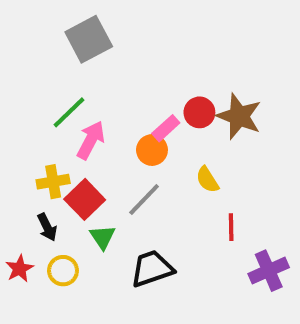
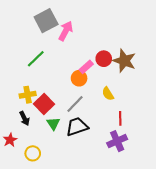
pink arrow: (91, 140) -> (66, 31), moved
black trapezoid: (152, 269) -> (77, 127), moved
yellow circle: (63, 271) -> (33, 153), moved
purple cross: (269, 271) -> (117, 141), moved

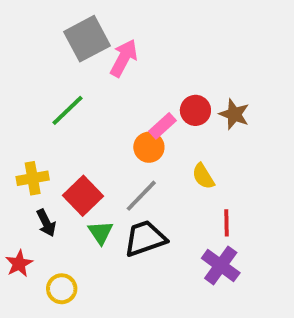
brown star: (124, 61) -> (234, 114), size x0.7
yellow cross: (28, 95) -> (33, 178), moved
purple cross: (117, 141) -> (221, 265), turned -30

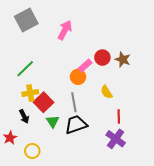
gray square: (87, 39) -> (26, 20), moved
green line: (68, 110) -> (25, 69), moved
yellow cross: (33, 178) -> (30, 93), moved
gray line: (141, 196) -> (74, 102), turned -54

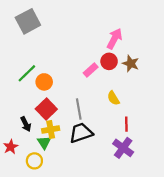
pink arrow: (65, 30) -> (114, 39), moved
orange circle: (78, 77) -> (44, 82), moved
yellow cross: (30, 93) -> (51, 130), moved
green triangle: (53, 122) -> (44, 142), moved

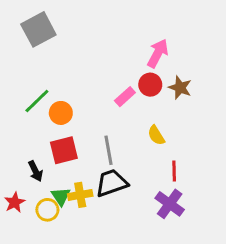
red square: (46, 109) -> (64, 150), turned 30
yellow cross: (51, 130) -> (80, 195), moved
yellow circle: (34, 161) -> (47, 210), moved

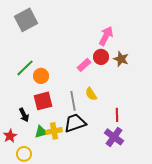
yellow semicircle: (156, 135) -> (91, 94), moved
green triangle: (61, 196) -> (41, 132), turned 48
yellow circle: (47, 210) -> (24, 154), moved

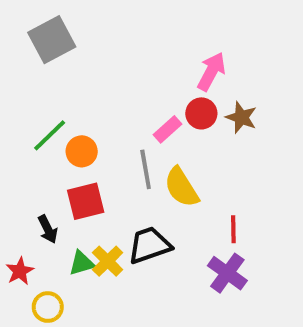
yellow semicircle: (91, 94) -> (181, 187), size x1.5
gray line: (73, 101) -> (146, 169), moved
yellow cross: (54, 131) -> (108, 261), turned -35

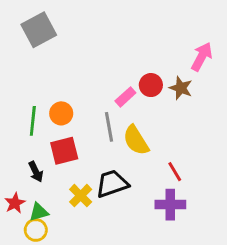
pink arrow: (211, 72) -> (202, 57), moved
green line: (50, 135) -> (33, 121), moved, turned -40
red line: (233, 229) -> (175, 172), turned -30
green triangle: (82, 263) -> (39, 212), moved
purple cross: (227, 273) -> (170, 205), turned -36

